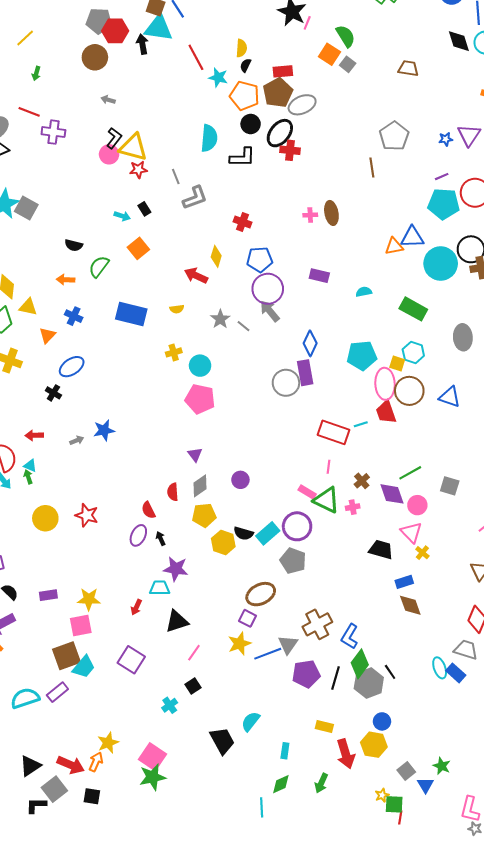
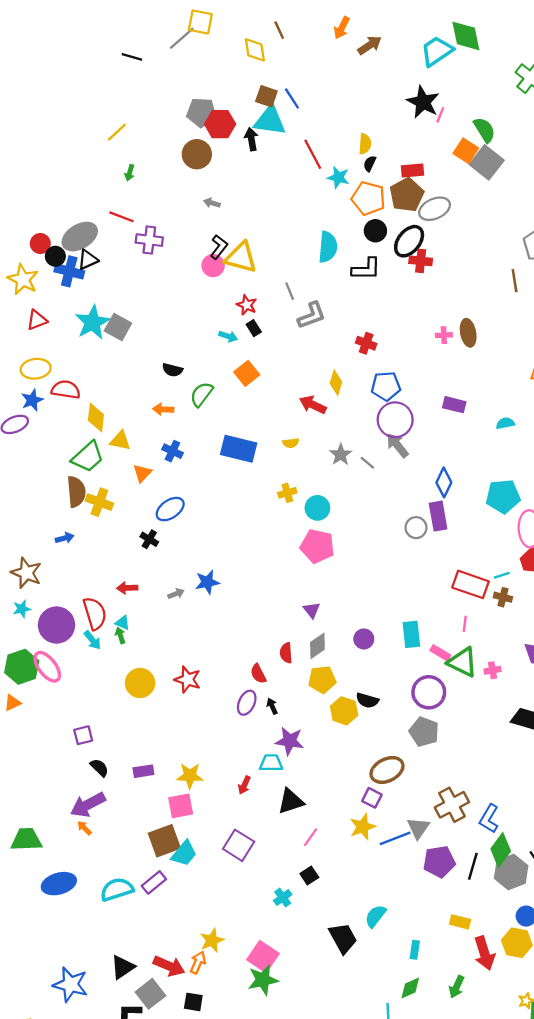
gray square: (348, 64) -> (487, 162), size x1.8
red star: (138, 169) -> (247, 305), moved, turned 30
gray circle: (286, 383) -> (416, 528), size x0.7
brown cross: (362, 481) -> (503, 597), moved, turned -35
cyan rectangle: (268, 533) -> (411, 634), moved, turned -55

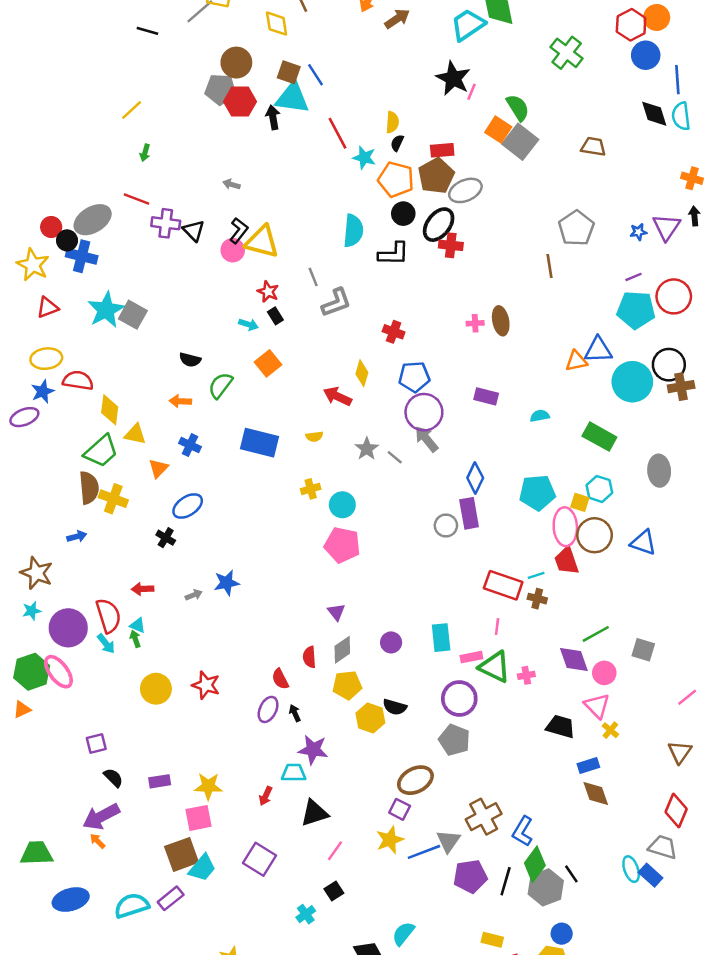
brown circle: (197, 154) -> (236, 63), moved
black triangle: (88, 260) -> (194, 231), moved, turned -50
pink rectangle: (440, 653) -> (471, 657), turned -42

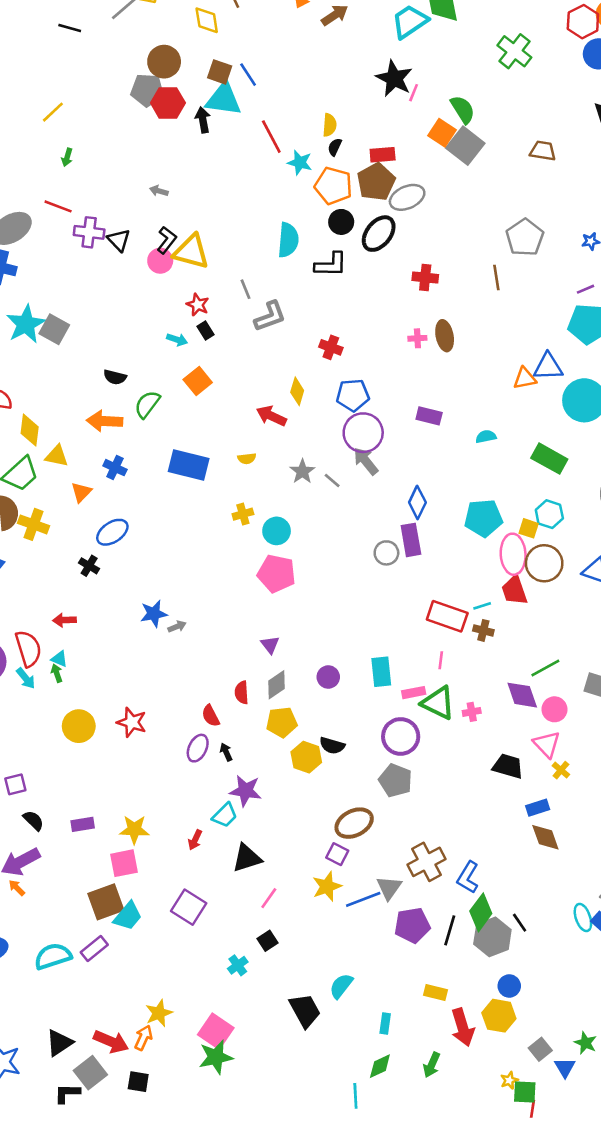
red cross: (451, 245) -> (425, 278), moved
orange arrow: (180, 401) -> (105, 421), size x1.5
gray arrow: (194, 595) -> (177, 627), moved
cyan trapezoid: (294, 773) -> (225, 815), turned 135

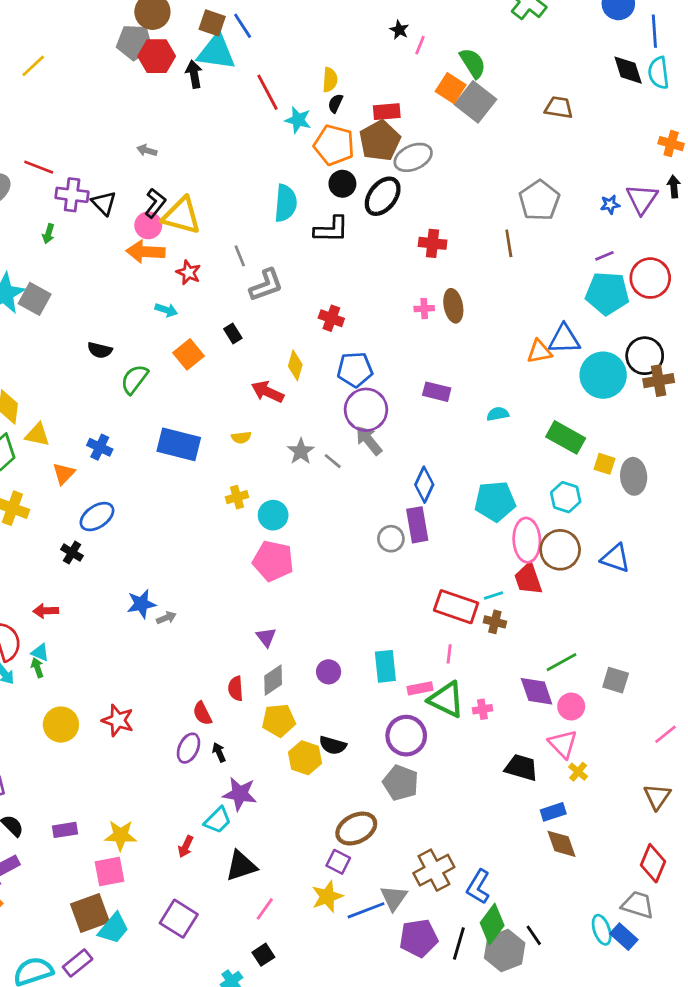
black star: (394, 78) -> (399, 30), size x0.5
green arrow: (67, 157) -> (48, 234), moved
black rectangle: (205, 331) -> (233, 334), moved
orange arrow: (105, 421) -> (146, 252), moved
yellow square: (529, 528) -> (604, 464), moved

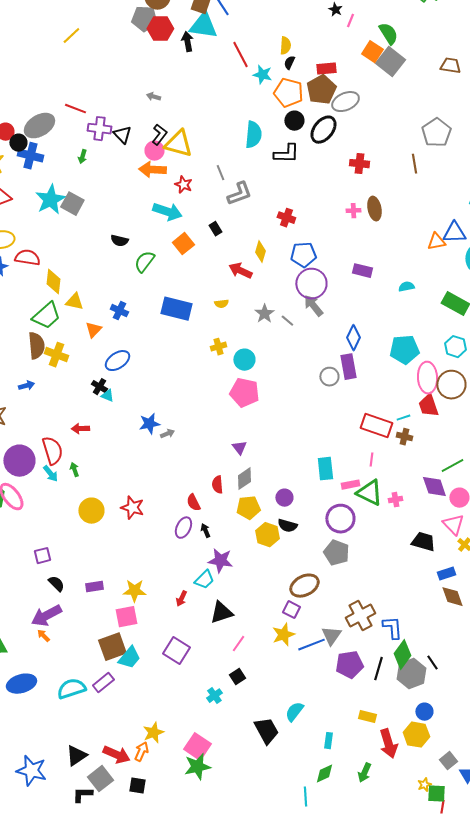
cyan arrow: (166, 310) -> (167, 212), size x1.8
cyan triangle: (40, 652) -> (107, 396), moved
purple circle: (329, 672) -> (284, 498), moved
blue L-shape: (478, 887) -> (392, 628), turned 145

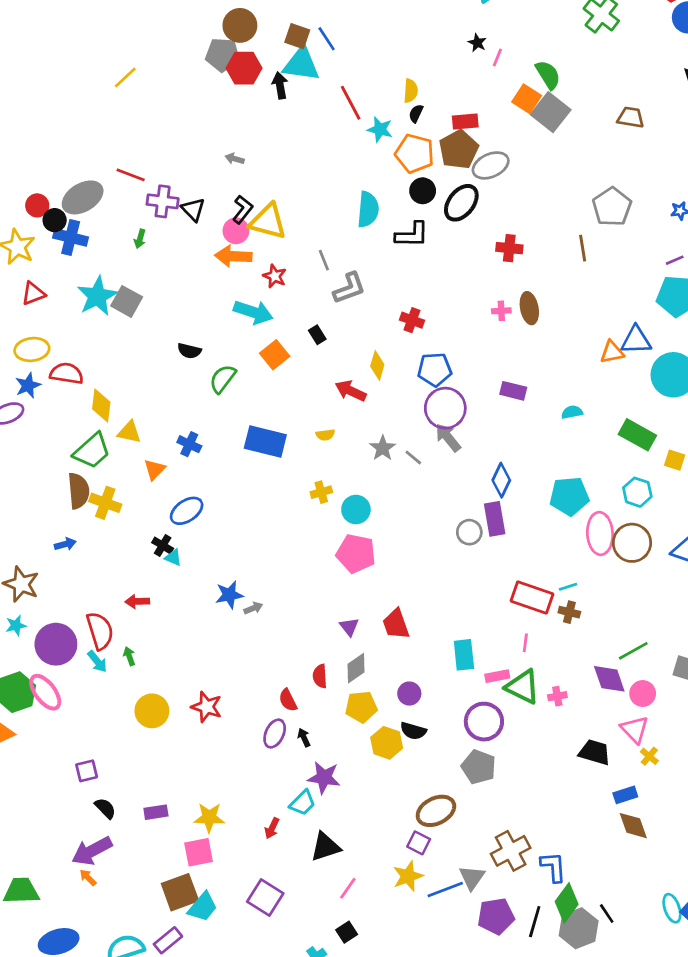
red trapezoid: (428, 406) -> (396, 624), moved

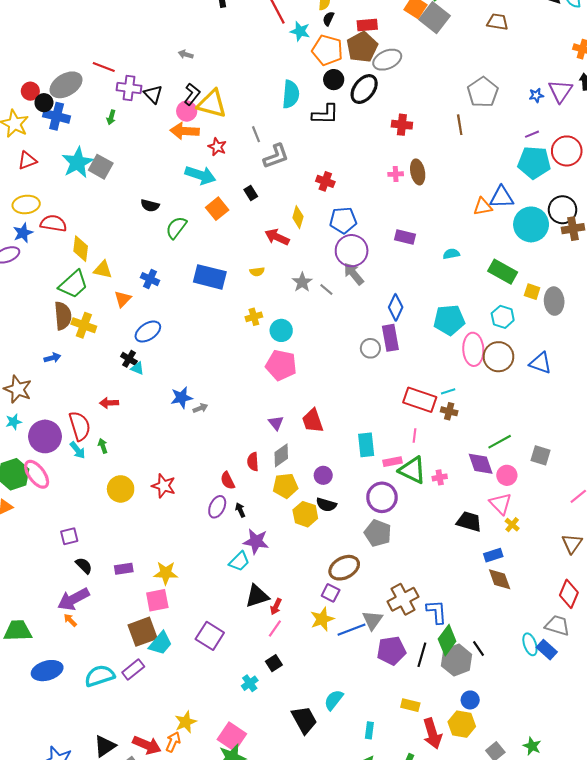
red arrow: (272, 828) -> (276, 607), moved

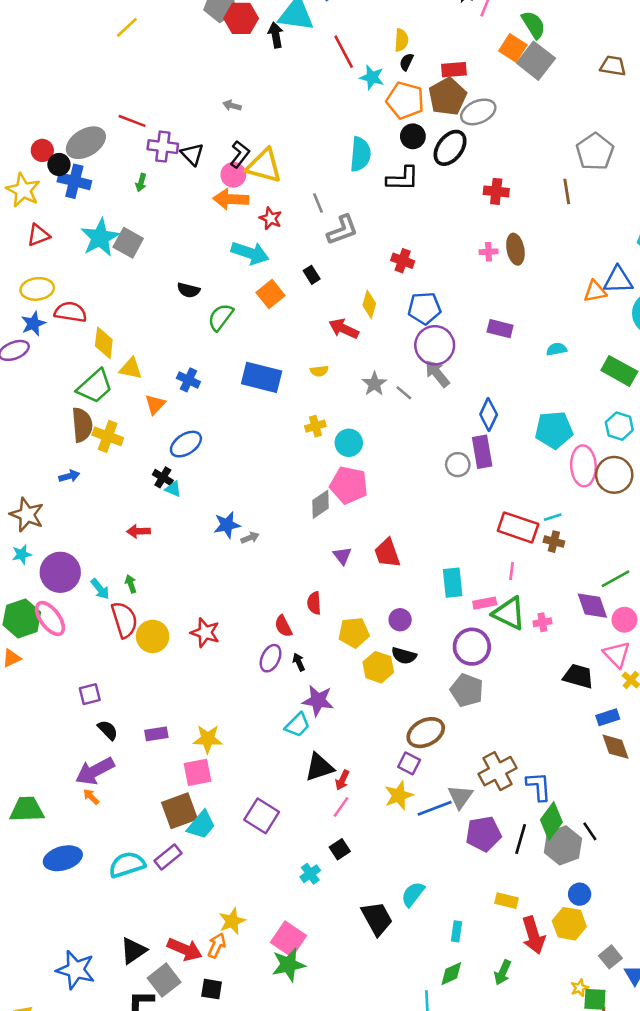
red semicircle: (80, 426) -> (124, 620), moved
gray diamond: (281, 455) -> (321, 504), moved

